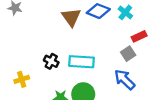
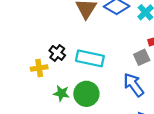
yellow cross: (22, 79) -> (39, 68), moved

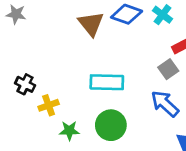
black cross: (57, 53) -> (25, 84), moved
green star: (61, 93) -> (69, 131), moved

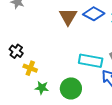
cyan rectangle: (107, 82) -> (91, 61), moved
yellow cross: (49, 105) -> (30, 68), turned 32

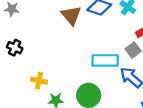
black cross: (16, 51) -> (15, 48), moved

